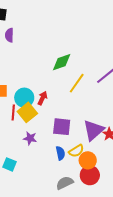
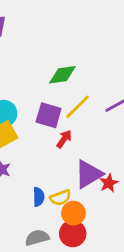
red arrow: (42, 98) -> (64, 139), moved
purple square: (62, 127) -> (49, 115), moved

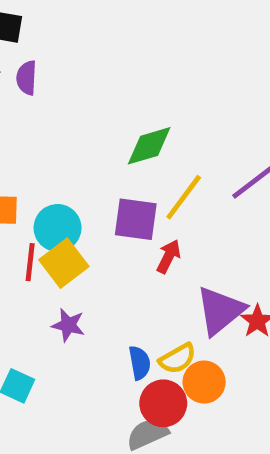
red circle: (73, 234) -> (163, 403), moved

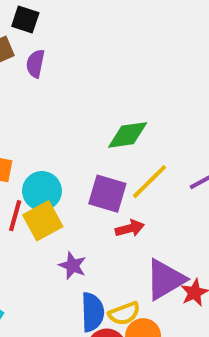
red arrow: (169, 256) -> (130, 228), turned 40
purple star: (68, 325) -> (73, 266), moved
blue semicircle: (140, 363) -> (92, 312), size x1.4

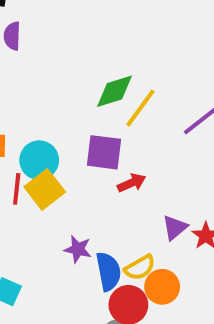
yellow line: (150, 182) -> (140, 108), moved
purple star: (73, 266) -> (78, 249), moved
purple triangle: (165, 279) -> (175, 227), size x0.6

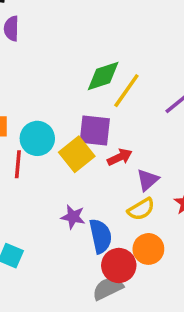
yellow square: (45, 189) -> (77, 154), moved
purple triangle: (175, 227) -> (148, 180), moved
yellow semicircle: (140, 268) -> (141, 209), moved

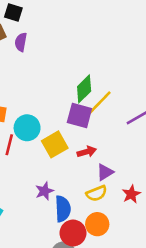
green diamond: (103, 76) -> (84, 89), turned -36
purple square: (95, 130) -> (79, 115), moved
purple star: (73, 217) -> (44, 191), turned 30

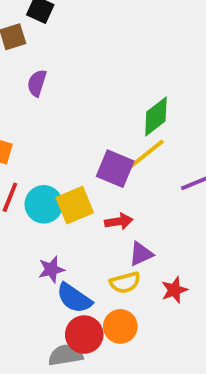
purple semicircle: (21, 42) -> (37, 83), moved
green diamond: (84, 89) -> (156, 117), moved
cyan circle: (27, 128) -> (44, 204), moved
blue semicircle: (63, 209) -> (74, 298), turned 120

